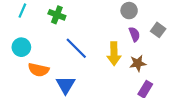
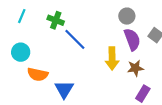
purple semicircle: (134, 34) -> (132, 39), size x1.5
blue line: (76, 48) -> (75, 39), moved

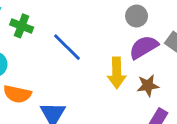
green cross: (56, 20) -> (22, 26), moved
purple semicircle: (132, 39) -> (144, 47), turned -100

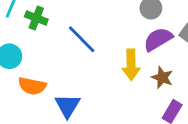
brown star: (148, 86) -> (162, 77), turned 30

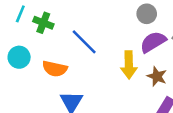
orange semicircle: (32, 86) -> (55, 69), moved

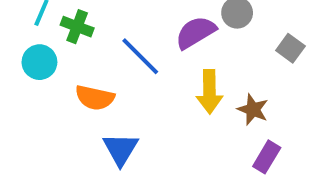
purple semicircle: (153, 42) -> (196, 32), moved
cyan circle: (19, 57) -> (39, 62), moved

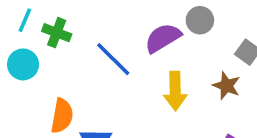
orange semicircle: (95, 98) -> (62, 116), moved, turned -92
brown star: (253, 110) -> (226, 86), moved

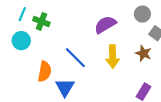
gray circle: (200, 20) -> (142, 14), moved
blue line: (113, 59) -> (75, 58), moved

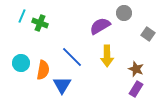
gray circle: (142, 14) -> (124, 13), moved
cyan circle: (21, 41) -> (21, 63), moved
brown star: (143, 53) -> (136, 69), moved

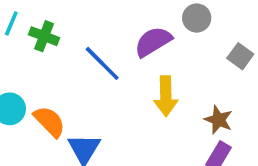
blue line: (72, 57) -> (102, 63), moved
orange semicircle: (43, 70) -> (50, 122), turned -54

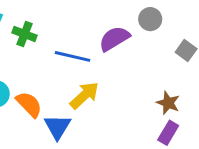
blue line: (102, 63) -> (72, 56), turned -32
yellow arrow: (166, 96) -> (84, 95), moved, turned -132

